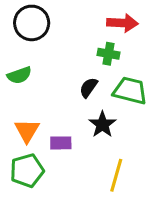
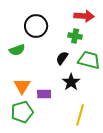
black circle: (32, 23) -> (36, 26), moved

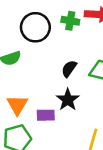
green cross: (75, 36) -> (70, 21), moved
black star: (71, 82) -> (68, 100), moved

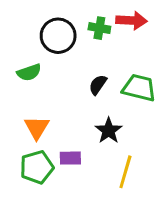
black star: (68, 100) -> (109, 131), moved
purple rectangle: (46, 115) -> (70, 158), moved

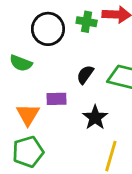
green semicircle: (29, 72) -> (21, 63), turned 40
purple rectangle: (70, 158) -> (57, 99), moved

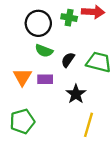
green semicircle: (21, 63) -> (44, 51), moved
orange triangle: (28, 115) -> (22, 77), moved

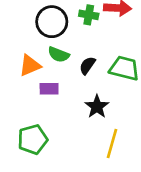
orange triangle: (22, 77) -> (30, 65), moved, turned 36
purple rectangle: (45, 79) -> (49, 89), moved

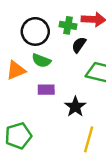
black semicircle: (87, 65) -> (79, 45), moved
purple rectangle: (49, 89) -> (46, 90), moved

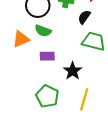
black semicircle: (79, 45) -> (84, 17), moved
green pentagon: (18, 136) -> (47, 96), moved, turned -30

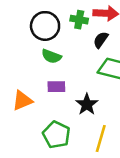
orange triangle: (21, 39) -> (22, 101), moved

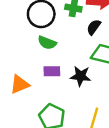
black star: (87, 104) -> (81, 76), moved, turned -30

